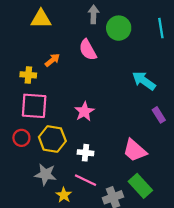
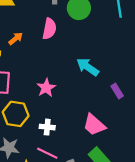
pink semicircle: (88, 50) -> (49, 29), turned -140
cyan arrow: (144, 81) -> (88, 67), moved

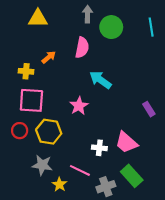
cyan arrow: (88, 67) -> (100, 80), moved
white cross: (47, 127) -> (99, 148), moved

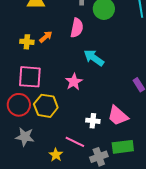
yellow cross: (26, 71) -> (27, 42), moved
red circle: (20, 131) -> (19, 105), size x1.5
gray star: (42, 165) -> (25, 137), moved
green rectangle: (132, 176) -> (123, 147), turned -55

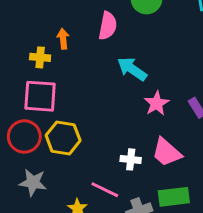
orange arrow: (46, 37) -> (63, 39), turned -56
yellow cross: (27, 42) -> (40, 57), moved
pink star: (74, 82) -> (157, 103), moved

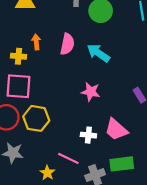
pink semicircle: (108, 26) -> (67, 44), moved
cyan arrow: (132, 69) -> (98, 53), moved
pink star: (157, 103) -> (91, 92), moved, turned -30

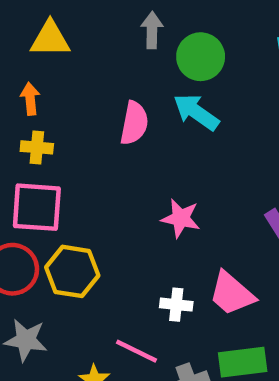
orange arrow: (36, 42) -> (30, 99), moved
cyan arrow: (98, 53) -> (196, 112), moved

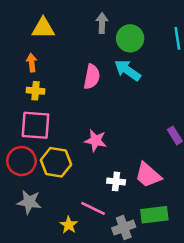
pink star: (181, 218) -> (96, 141), moved

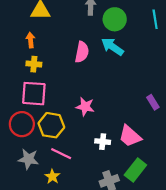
pink line: (93, 208) -> (61, 154), moved
green rectangle: (154, 215) -> (135, 170), turned -45
yellow star: (69, 225) -> (52, 177), moved

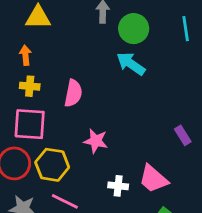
pink semicircle: (82, 52) -> (73, 93), moved

